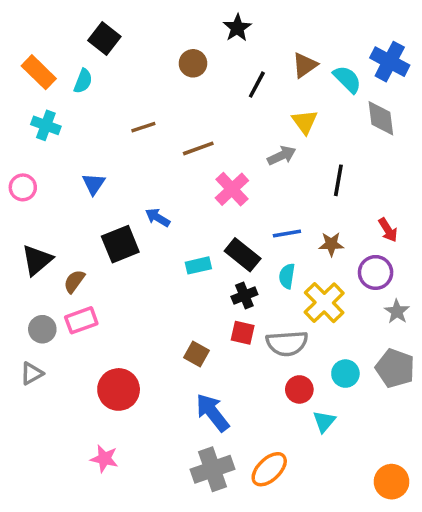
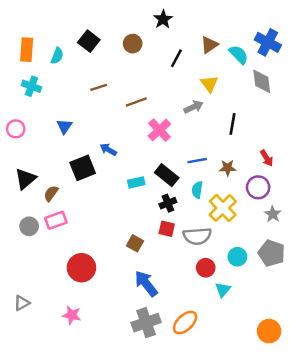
black square: (104, 39) -> (89, 41), moved
orange rectangle: (39, 72) -> (27, 50), turned 50
gray triangle: (32, 374) -> (22, 303), moved

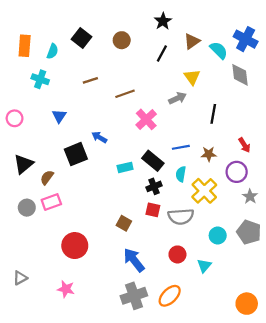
black star: (163, 19) -> (163, 21), moved
cyan cross: (32, 86) -> (40, 79), moved
red circle: (206, 268) -> (177, 254), moved

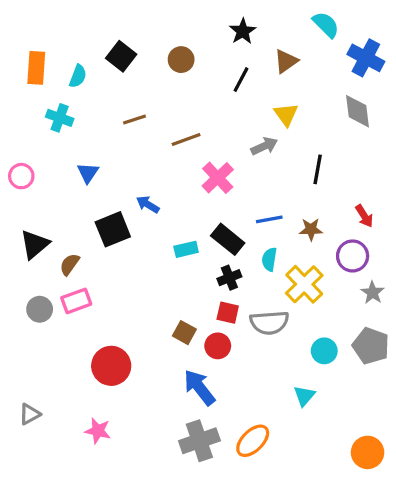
cyan semicircle: (219, 50) -> (326, 25), moved
red circle: (177, 254) -> (218, 346), moved

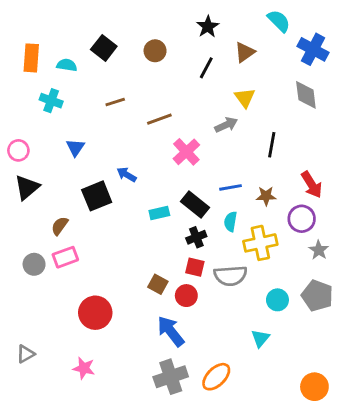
cyan semicircle: (78, 76) -> (67, 65), turned -102
red arrow: (364, 216) -> (312, 185), size x1.4
black triangle: (35, 244) -> (27, 187), moved
yellow cross: (304, 284) -> (260, 243), turned 32

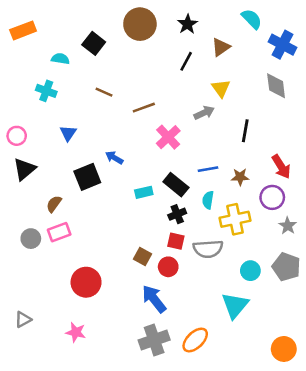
brown circle: (155, 51) -> (140, 24), moved, size x1.6
orange rectangle: (31, 58) -> (23, 30), moved, turned 65
brown line: (115, 102) -> (104, 92), turned 42
cyan triangle: (260, 338) -> (235, 305), size x1.6

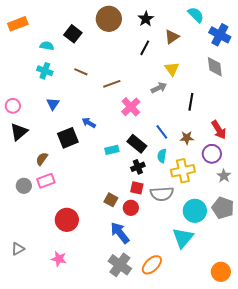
cyan cross: (46, 91) -> (45, 71), moved
blue line: (208, 169) -> (162, 132), turned 63
cyan circle: (250, 271) -> (195, 211), size x1.5
gray cross: (154, 340) -> (120, 265), turned -35

